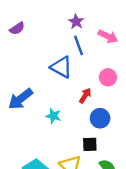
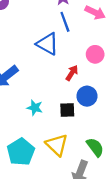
cyan star: (53, 116) -> (35, 108), moved
black square: (90, 144) -> (67, 110), moved

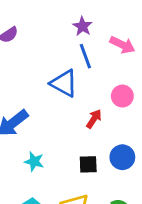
blue circle: (87, 96) -> (122, 157), moved
cyan star: (35, 108) -> (34, 161), moved

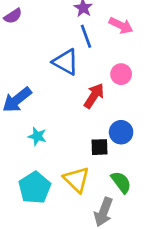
red arrow: (94, 119) -> (94, 96), size x1.4
black square: (88, 164) -> (99, 147), moved

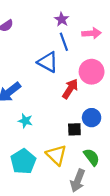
pink arrow: (121, 25) -> (92, 33), turned -30
pink circle: (121, 74) -> (92, 72), size x1.5

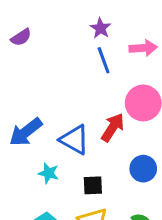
blue triangle: (48, 62) -> (75, 140), moved
black square: (74, 129) -> (93, 185), moved

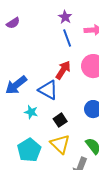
red arrow: (113, 127) -> (63, 70), moved
black square: (93, 185) -> (60, 120), turned -32

